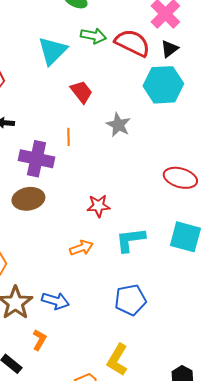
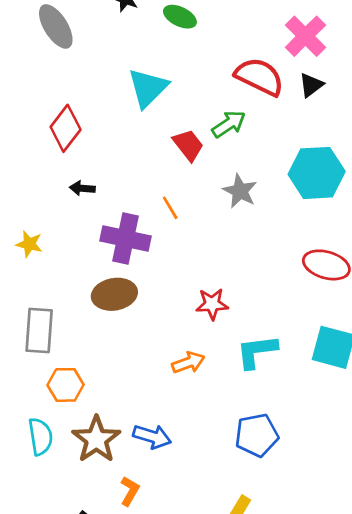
green arrow: (93, 36) -> (229, 124), moved, turned -45
cyan hexagon: (163, 85) -> (317, 173), moved
orange line: (68, 137) -> (170, 208), turned -30

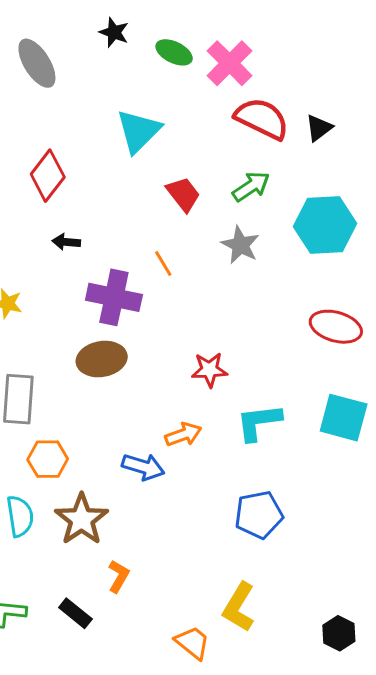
pink cross: (305, 36) -> (230, 63), moved
green arrow: (229, 124) -> (251, 186), moved
blue arrow: (152, 437) -> (143, 467), moved

